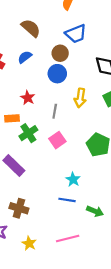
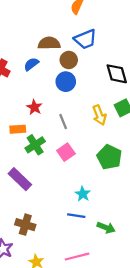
brown semicircle: (31, 28) -> (49, 43), moved, turned -42
yellow arrow: (80, 98) -> (99, 115), moved, turned -30
gray line: (55, 111) -> (63, 122), turned -32

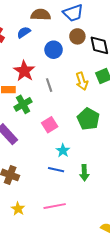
brown circle: (69, 60) -> (77, 36), moved
red star: (34, 107) -> (24, 71), size x1.5
pink square: (66, 152) -> (50, 125), moved
green arrow: (106, 228) -> (84, 173), moved, turned 63

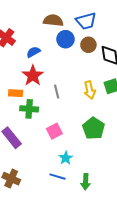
blue semicircle: (24, 32) -> (33, 52), moved
blue circle: (54, 50) -> (66, 39), moved
green cross: (23, 104) -> (29, 109), turned 30

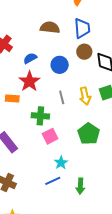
blue trapezoid: (86, 21) -> (82, 28), turned -80
blue circle: (66, 39) -> (60, 65), moved
gray line: (57, 91) -> (62, 97), moved
green cross: (29, 109) -> (40, 116), moved
blue line: (58, 177) -> (53, 181), turned -42

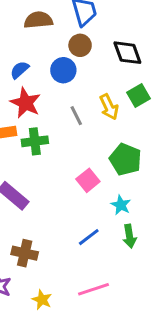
brown circle: (84, 52) -> (80, 45), moved
green cross: (40, 116) -> (35, 141), moved
pink square: (50, 136) -> (88, 180), moved
cyan star: (61, 163) -> (121, 205), moved

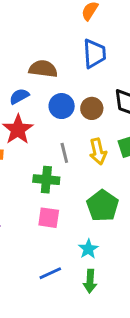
brown semicircle: (38, 20) -> (43, 69), moved
brown circle: (80, 45) -> (92, 108), moved
green cross: (35, 141) -> (46, 180), moved
pink square: (88, 180) -> (49, 218), moved, turned 35

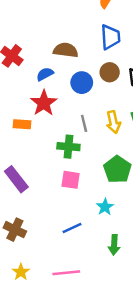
brown circle: (92, 108) -> (110, 72), moved
green arrow: (90, 281) -> (114, 245), moved

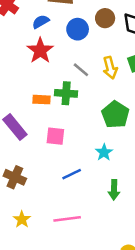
gray line: (84, 123) -> (81, 70), turned -35
orange rectangle: (22, 124) -> (42, 100), moved
pink square: (71, 180) -> (55, 136), moved

